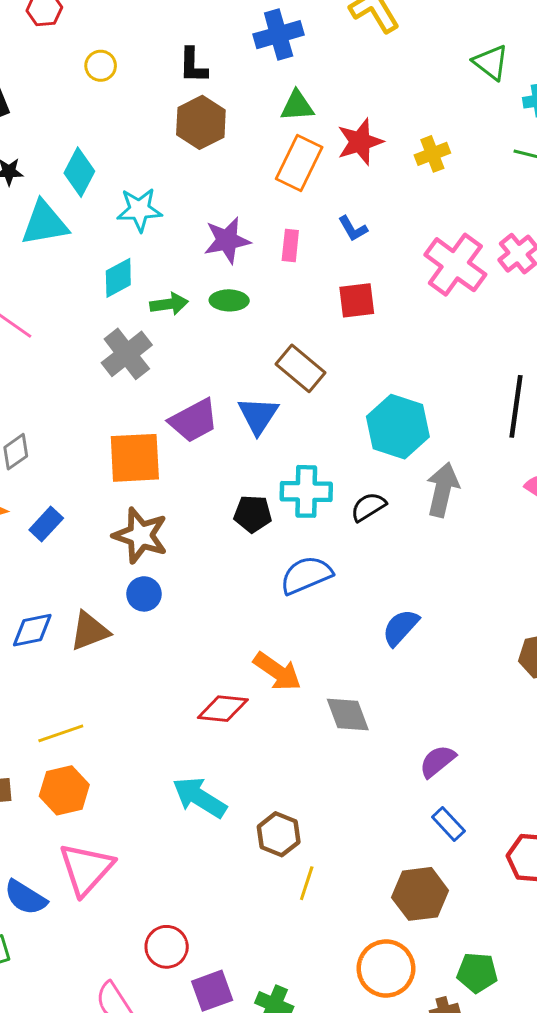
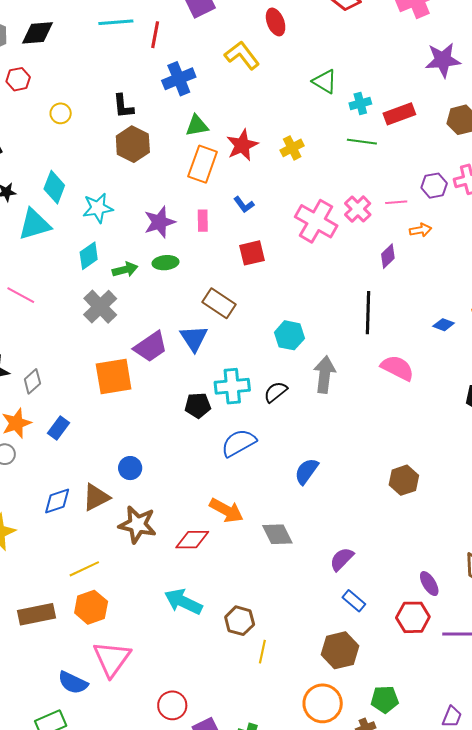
cyan hexagon: (398, 427) -> (289, 335), size x0.7
brown star: (140, 535) -> (137, 525), moved

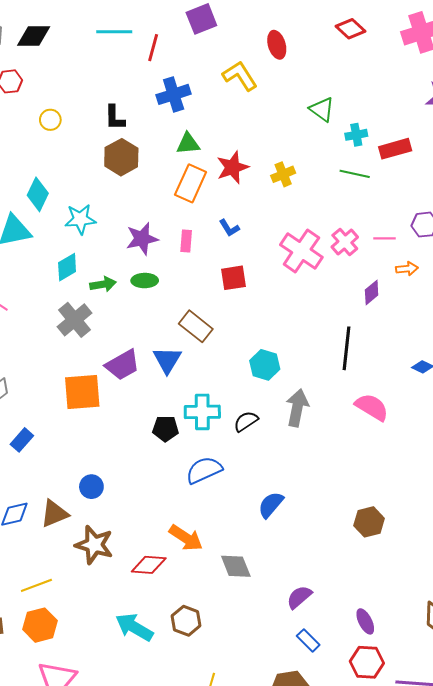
purple ellipse: (429, 584) -> (365, 621), moved
brown hexagon: (240, 621) -> (186, 621), moved

